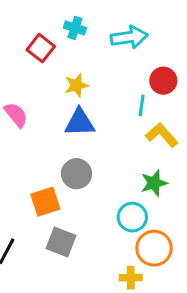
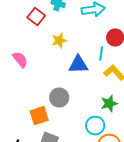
blue triangle: (80, 123) -> (78, 65), moved

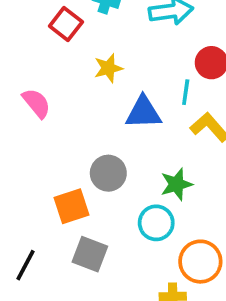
green star: (109, 104) -> (176, 184), moved
cyan circle: (95, 126) -> (156, 223), moved

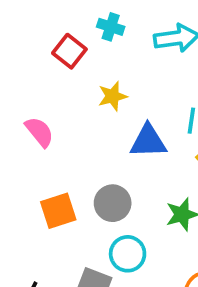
orange square: (71, 206) -> (58, 211), moved
cyan circle: (156, 223) -> (128, 254), moved

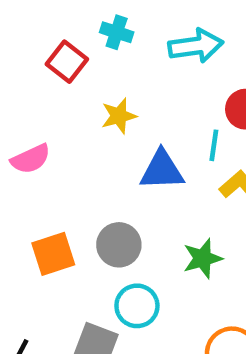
pink semicircle: (39, 132) -> (31, 159), turned 104

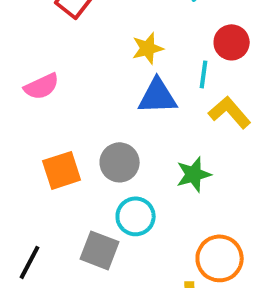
yellow star: (119, 116) -> (148, 48), moved

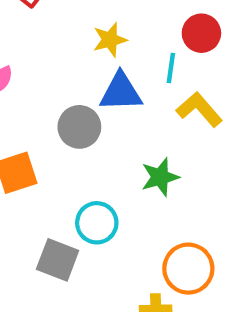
gray circle: (120, 162) -> (79, 127), moved

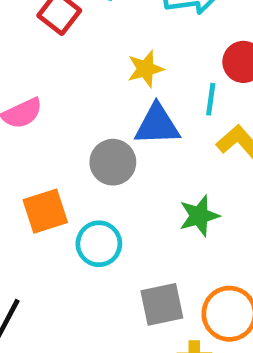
cyan circle: (97, 223) -> (99, 244), moved
gray square: (58, 260) -> (162, 304), moved, turned -33

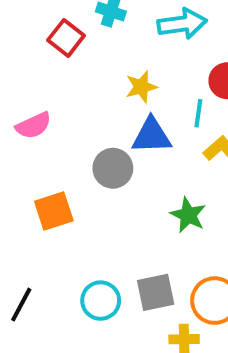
green star: (199, 216) -> (188, 215), turned -30
cyan circle: (99, 244) -> (101, 301), moved

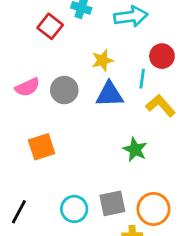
gray circle: (113, 168) -> (64, 90), moved

